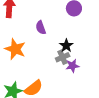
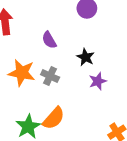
gray cross: (63, 57) -> (50, 76), moved, turned -32

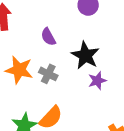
black star: (86, 57) -> (85, 55), size x1.5

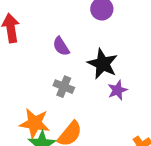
orange star: (19, 70) -> (35, 123), moved

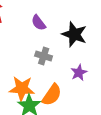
purple star: (117, 90) -> (79, 73), moved

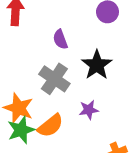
gray cross: (44, 56) -> (54, 79), size x1.5

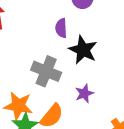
purple semicircle: (60, 39) -> (61, 28), moved, turned 30

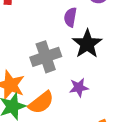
gray cross: (46, 71) -> (46, 57), turned 36

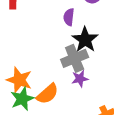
gray cross: (46, 57) -> (75, 58), moved

